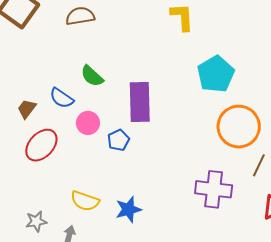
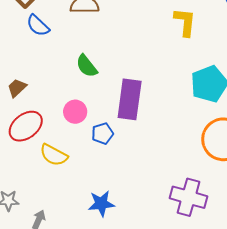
blue semicircle: (62, 98) -> (38, 25), moved
yellow semicircle: (85, 201) -> (54, 155), moved

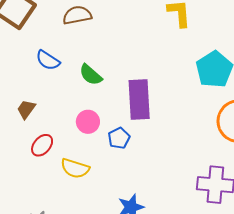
blue semicircle: (38, 25) -> (48, 60), moved
red ellipse: (26, 126) -> (42, 145), size x0.7

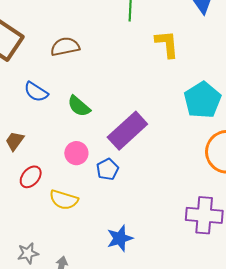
purple rectangle: (139, 99) -> (127, 131), turned 51

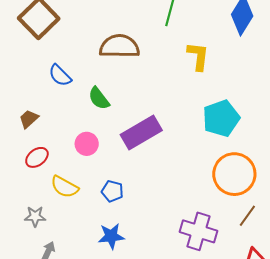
brown semicircle: (65, 47) -> (119, 46), moved, size x1.4
blue pentagon: (107, 169) -> (112, 191), moved, turned 30
gray star: (28, 253) -> (35, 216), moved

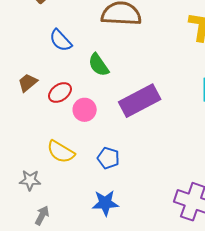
red ellipse: (37, 157) -> (60, 93), moved

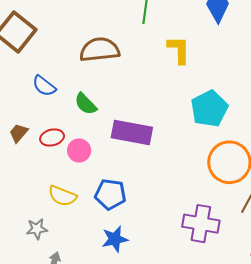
red ellipse: (60, 93) -> (52, 137), turned 30
purple rectangle: (140, 101) -> (132, 132), turned 48
blue pentagon: (108, 158) -> (110, 194), size x1.4

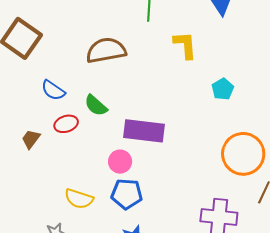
cyan pentagon: (209, 109) -> (223, 89), moved, size x0.6
red ellipse: (52, 137) -> (66, 124), moved
pink circle: (79, 151) -> (120, 162), moved

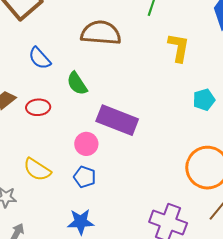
red ellipse: (66, 124) -> (38, 107), moved
blue pentagon: (127, 194) -> (85, 177), size x0.7

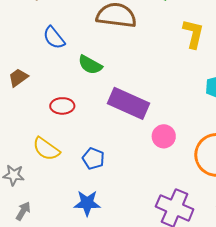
green semicircle: (77, 83) -> (90, 65), turned -30
red ellipse: (38, 107) -> (62, 106), moved
pink circle: (86, 144) -> (164, 136), moved

